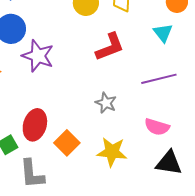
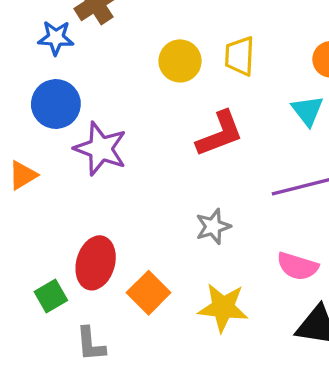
gray star: (106, 103) -> (213, 226), turned 30
gray L-shape: (32, 174) -> (91, 344), size x0.7

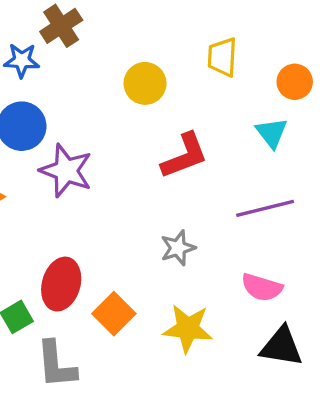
yellow trapezoid: (240, 56) -> (222, 57), moved
gray L-shape: (91, 344) -> (56, 365), size x1.4

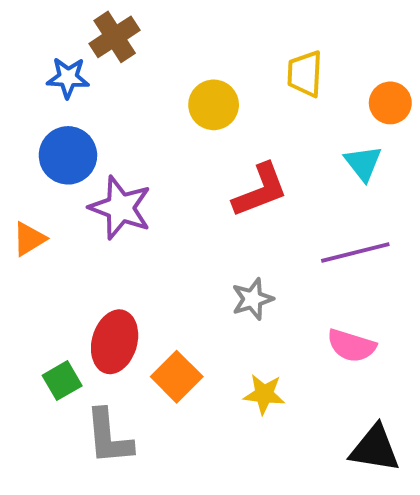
yellow star: (188, 328) -> (264, 394), size x0.7
black triangle: (282, 347) -> (375, 449), moved

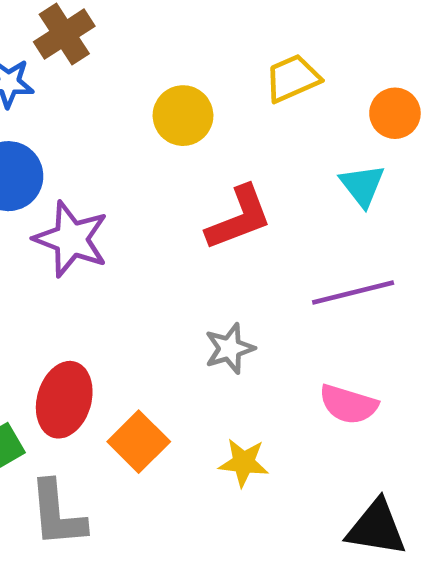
yellow trapezoid: (305, 74) -> (292, 78), turned 63

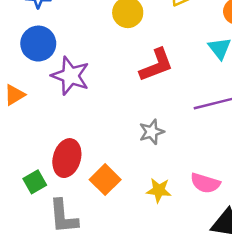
pink semicircle: (348, 404) -> (205, 183), moved

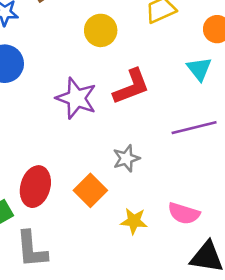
purple star: (70, 76) -> (76, 98), moved
orange square: (105, 180) -> (90, 190), moved

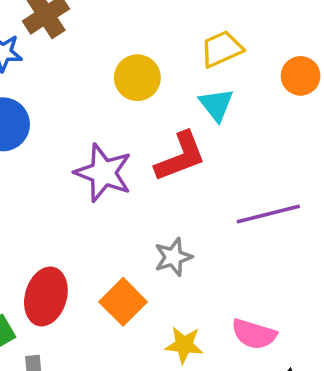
cyan triangle: (199, 69) -> (216, 105), moved

